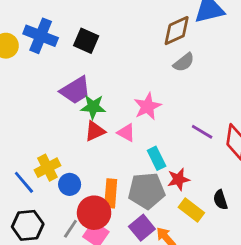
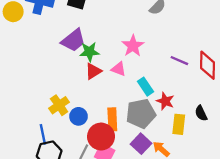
red star: (178, 179) -> (165, 101), turned -30
blue line: (24, 182) -> (43, 134), moved, turned 36
yellow rectangle: (191, 210) -> (179, 124), turned 66

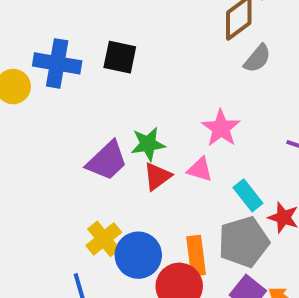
purple trapezoid: (73, 40) -> (107, 161), moved
blue circle: (78, 116) -> (138, 255), size x1.5

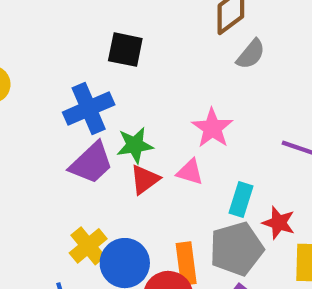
black square: (120, 57) -> (125, 50), moved
blue cross: (57, 63) -> (89, 108), moved, turned -33
cyan rectangle: (248, 195) -> (241, 199), turned 56

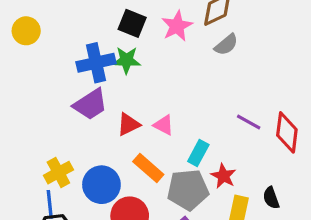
pink star: (212, 128) -> (177, 26), moved
green star: (135, 145) -> (127, 60), moved
yellow cross: (88, 246) -> (58, 173), moved
orange rectangle: (186, 263) -> (148, 168), moved, turned -52

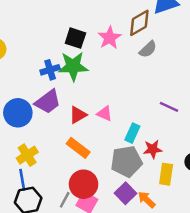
green star: (127, 60) -> (73, 66), size x1.4
blue cross: (96, 63) -> (50, 70), size x0.7
orange rectangle: (148, 168) -> (78, 148), moved
red star: (223, 176) -> (153, 149), turned -30
blue circle: (101, 185) -> (18, 113), moved

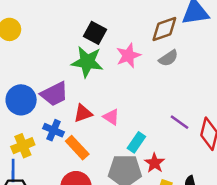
pink star: (110, 38) -> (128, 55), moved
blue cross: (50, 70) -> (53, 130), moved, turned 30
red star: (153, 149) -> (155, 163), turned 30

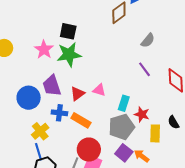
pink star: (128, 55) -> (44, 49), moved
gray semicircle: (168, 58) -> (148, 40), moved
purple trapezoid: (54, 94) -> (52, 86), turned 115
purple line: (179, 122) -> (144, 69), moved, turned 35

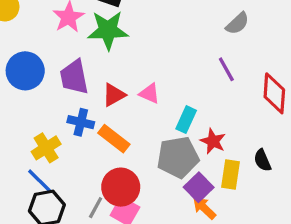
blue circle: (29, 98) -> (25, 71), moved
blue line: (39, 152) -> (39, 181), turned -36
purple square: (124, 153) -> (199, 187), moved

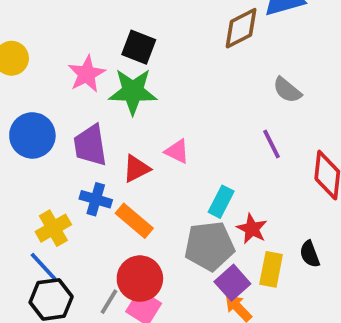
gray semicircle: (237, 23) -> (287, 90), turned 80
pink triangle: (149, 93) -> (177, 151), moved

